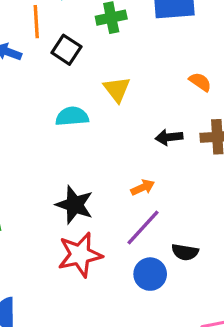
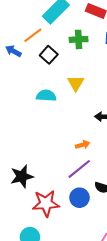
orange line: (36, 22) -> (33, 35), turned 48
black star: (74, 205) -> (22, 176), moved, turned 30
red star: (80, 255) -> (46, 203), moved

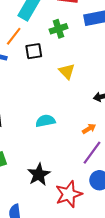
black square: (49, 55) -> (34, 51), turned -36
cyan semicircle: (46, 96) -> (45, 121), moved

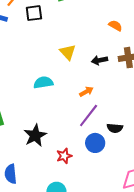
yellow triangle: (67, 71) -> (68, 52), moved
red star: (69, 194) -> (64, 156), size x0.6

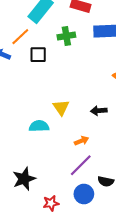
yellow triangle: (68, 52) -> (61, 107), moved

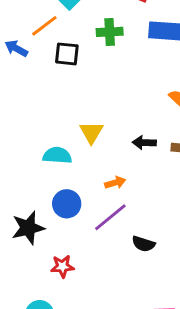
blue circle: (84, 194) -> (67, 204), moved

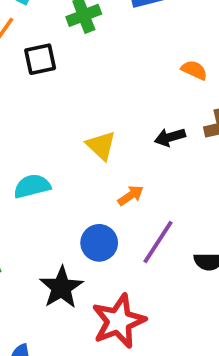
cyan semicircle: (57, 155) -> (32, 186), moved
orange arrow: (115, 183) -> (131, 195), moved
red star: (62, 266) -> (119, 321), size x1.8

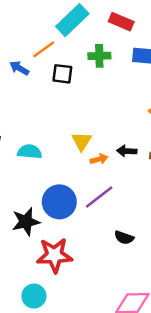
orange arrow: (131, 195) -> (99, 159), moved
purple line: (158, 242) -> (99, 197), moved
blue circle: (99, 243) -> (59, 202), size x1.4

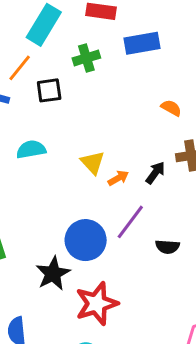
black arrow: (127, 151) -> (155, 173), moved, turned 138
cyan semicircle: (30, 152) -> (31, 149), moved
black semicircle: (124, 238) -> (167, 247), moved

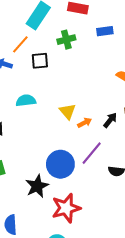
blue rectangle: (142, 43) -> (105, 31), size x0.7

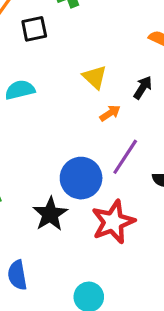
yellow triangle: (68, 111) -> (95, 77), moved
black arrow: (110, 120) -> (143, 88), moved
red star: (66, 208) -> (113, 222), moved

